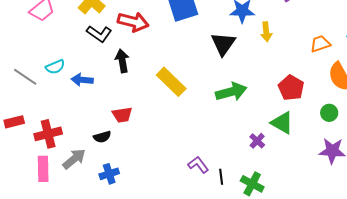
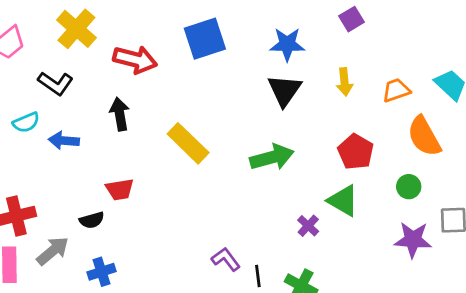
yellow arrow: (266, 32) -> (344, 82), moved
black L-shape: (99, 34) -> (55, 83), moved
black triangle: (223, 44) -> (284, 90), moved

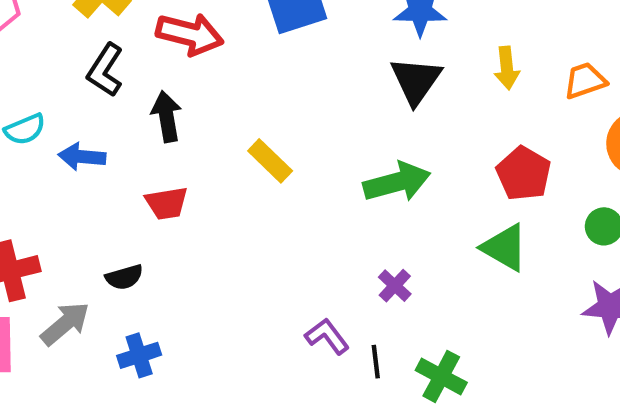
black L-shape: (55, 83) -> (105, 70), moved, turned 88
yellow rectangle: (188, 143) -> (270, 161), size x0.7
red trapezoid: (120, 189) -> (167, 203), moved
purple cross: (308, 226) -> (395, 286), moved

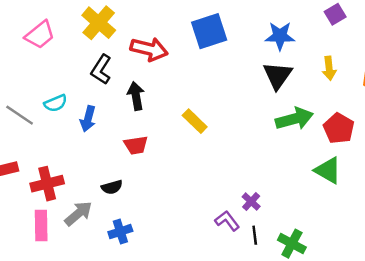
blue arrow: (82, 157) -> (88, 119), turned -80
green arrow: (397, 182) -> (294, 119), moved
purple cross: (395, 286) -> (251, 202), moved

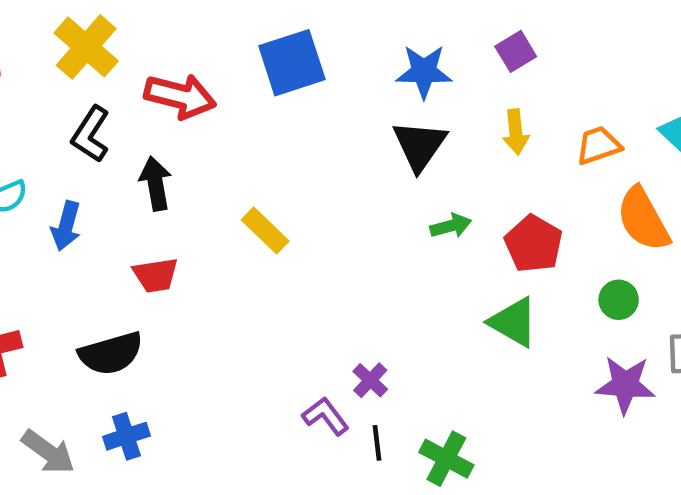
purple square: (335, 14) -> (516, 51), moved
green arrow: (294, 119) -> (451, 226), size x0.6
black semicircle: (112, 187) -> (111, 353), size x1.6
gray arrow: (78, 214) -> (48, 452), moved, turned 76

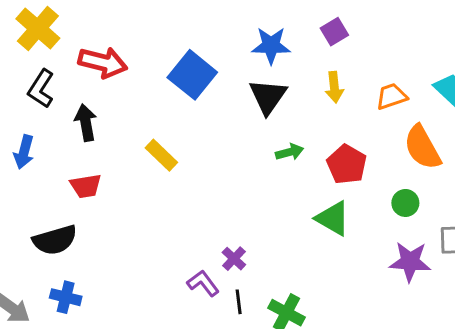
blue square: (292, 63) -> (192, 75), moved, turned -33
blue cross: (126, 436) -> (66, 297), turned 32

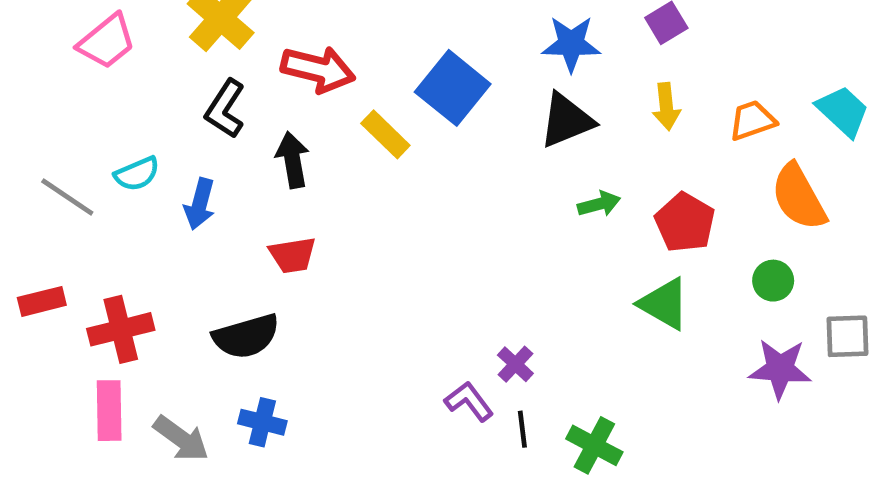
black triangle: (268, 96) -> (567, 120), turned 33
yellow rectangle: (161, 155) -> (385, 134), moved

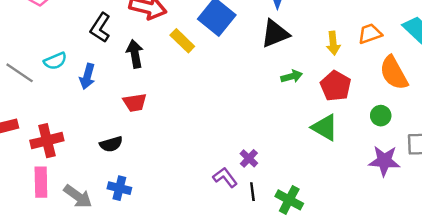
yellow arrow: (666, 106) -> (333, 43), moved
black semicircle: (246, 336) -> (111, 144), size x0.7

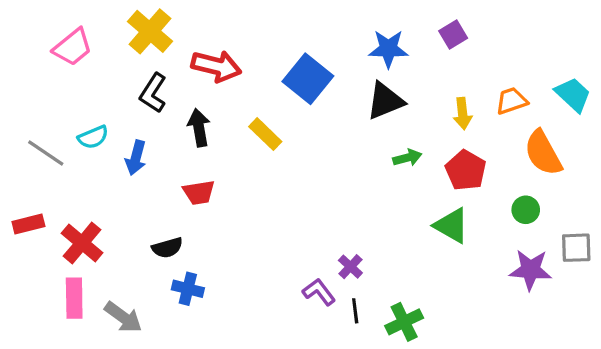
yellow rectangle: (182, 41) -> (265, 134), moved
red cross: (47, 141) -> (82, 243), turned -36
blue cross: (119, 188) -> (188, 289), moved
green cross: (289, 200) -> (404, 322), turned 36

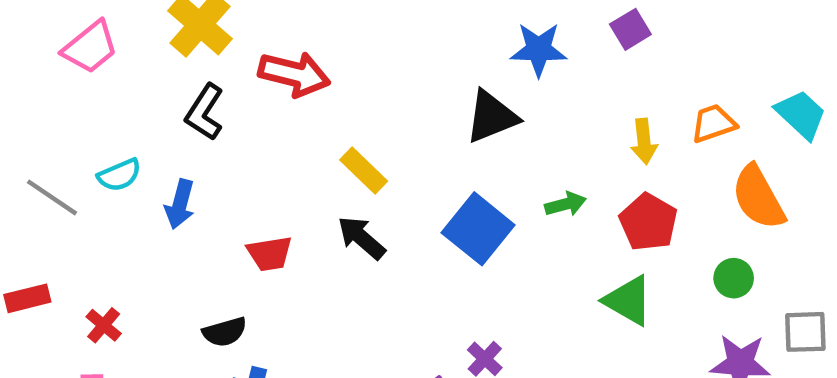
blue square: (308, 79) -> (478, 229), moved
black triangle: (385, 101) -> (491, 117), moved
black arrow: (199, 128) -> (361, 238), moved, turned -39
red cross: (82, 243) -> (104, 325), size x0.6

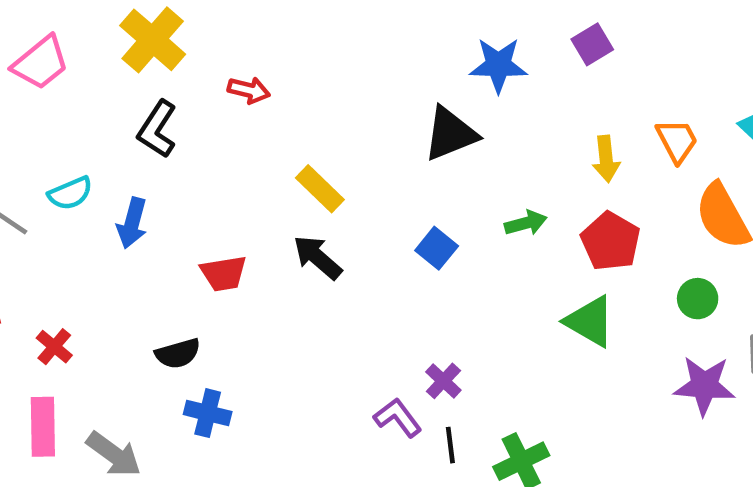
red arrow: (294, 74) -> (249, 90), size x0.6
orange trapezoid: (713, 123) -> (677, 141), turned 81
blue square: (478, 229) -> (437, 248), size x0.6

